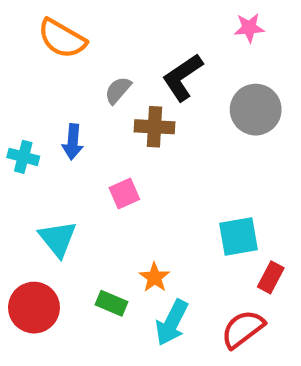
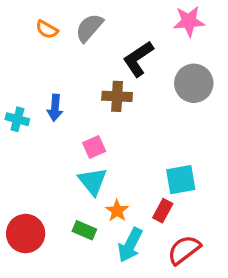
pink star: (249, 28) -> (189, 21), size x1.4
orange semicircle: (62, 39) -> (47, 29), size x0.6
gray semicircle: (118, 90) -> (89, 28), moved, size x1.4
cyan triangle: (58, 239) -> (93, 181), moved
red rectangle: (271, 277) -> (163, 211), moved

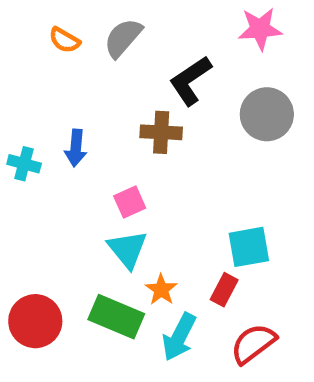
green rectangle: (84, 230) -> (116, 317), size x1.6

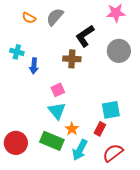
cyan cross: (24, 164) -> (17, 52), moved

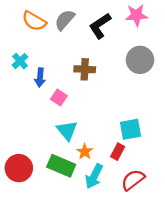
orange semicircle: (29, 18) -> (34, 21), size x1.5
black L-shape: (85, 36) -> (100, 26), moved
cyan cross: (17, 52) -> (20, 61), turned 32
pink square: (58, 90) -> (59, 98), moved, turned -32

